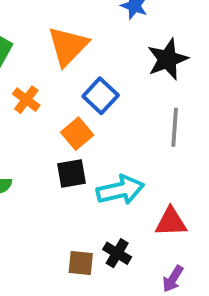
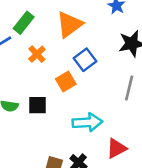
black square: (71, 174) -> (38, 105), moved
red triangle: (171, 222) -> (116, 148), turned -35

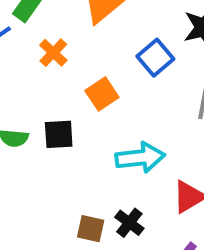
blue square: (85, 60) -> (155, 58), moved

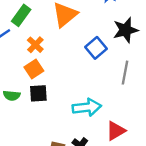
orange square: (102, 94) -> (34, 69), moved

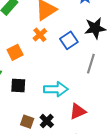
orange cross: (35, 45) -> (40, 35), moved
black square: (38, 93) -> (18, 86), moved

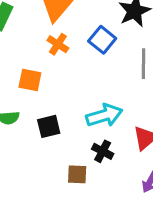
orange square: (15, 52) -> (30, 80), turned -35
black cross: (47, 121) -> (103, 151), moved

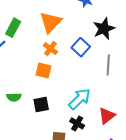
orange square: (30, 80) -> (43, 70), moved
cyan arrow: (104, 115) -> (80, 99), turned -30

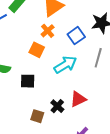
cyan arrow: (80, 99) -> (65, 65), moved
red triangle: (107, 116) -> (78, 99), moved

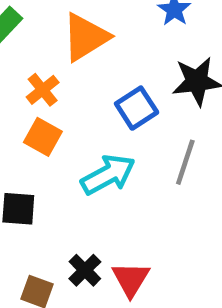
orange cross: (48, 31) -> (43, 90), moved
red triangle: (78, 99) -> (131, 279), moved, turned -36

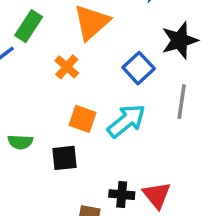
orange square: (43, 137) -> (82, 119), moved
black cross: (85, 270) -> (122, 195), turned -30

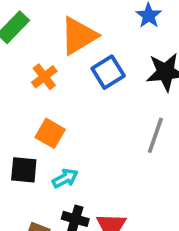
blue square: (139, 68) -> (108, 72), moved
cyan arrow: (126, 121) -> (65, 178), moved, size x0.6

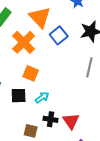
orange triangle: (79, 36) -> (40, 17), turned -35
orange cross: (44, 77) -> (24, 42), size x1.6

